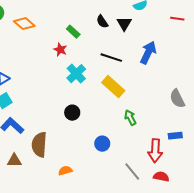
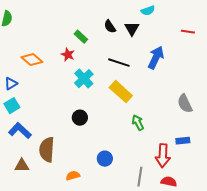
red line: (177, 19) -> (188, 32), moved
orange diamond: (24, 24) -> (32, 60), moved
blue circle: (102, 144) -> (105, 159), moved
gray line: (132, 172) -> (140, 177), turned 48

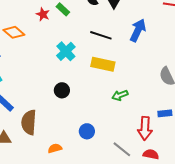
red star: (68, 55) -> (43, 14), moved
yellow rectangle: (121, 92) -> (103, 64), turned -30
green arrow: (138, 123) -> (120, 95), turned -84
gray line: (140, 177) -> (122, 149), turned -60

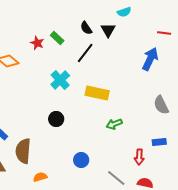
blue arrow: (138, 30) -> (150, 59), moved
black line: (101, 35) -> (85, 53), moved, turned -70
red arrow: (145, 128) -> (139, 157), size x0.7
orange semicircle: (55, 148) -> (40, 177), moved

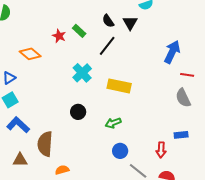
red line: (164, 33) -> (187, 75), moved
green arrow: (114, 124) -> (113, 123), moved
blue circle: (81, 160) -> (120, 151), moved

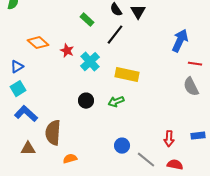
red star: (59, 36) -> (67, 51), moved
green arrow: (113, 123) -> (116, 102), moved
blue rectangle: (181, 135) -> (198, 136), moved
blue circle: (120, 151) -> (122, 146), moved

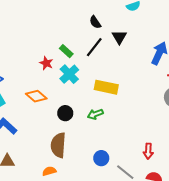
black triangle: (138, 12) -> (119, 37), moved
green rectangle: (87, 20) -> (66, 51), moved
orange diamond: (38, 43) -> (36, 96), moved
brown semicircle: (53, 133) -> (58, 145), moved

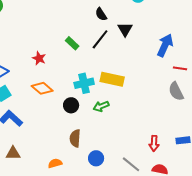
red star: (46, 63) -> (39, 58), moved
cyan cross: (69, 74) -> (84, 83), moved, turned 30
brown semicircle: (58, 145) -> (75, 138), moved, size x0.7
blue circle: (101, 158) -> (96, 158), moved

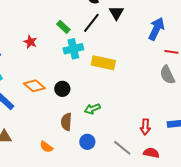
cyan cross: (84, 83) -> (73, 49), moved
orange diamond: (42, 88) -> (34, 86), moved
green arrow: (101, 106) -> (92, 109), moved
orange semicircle: (55, 163) -> (46, 147), turned -128

